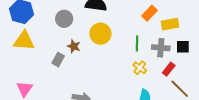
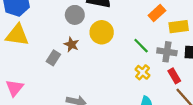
gray circle: (64, 19) -> (75, 15), moved
green line: (137, 44) -> (141, 46), turned -49
red rectangle: (169, 69) -> (174, 76), turned -72

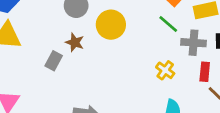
green line: (141, 46) -> (168, 24), moved
red rectangle: (174, 76) -> (205, 72), turned 40

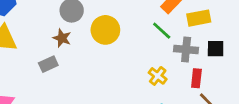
brown star: (75, 42) -> (62, 38), moved
gray rectangle: (54, 61) -> (48, 64), turned 36

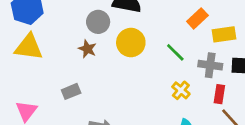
green line: (162, 31) -> (175, 52), moved
gray rectangle: (48, 64) -> (71, 91), moved

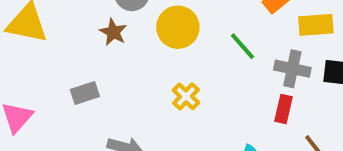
yellow cross: (181, 90) -> (186, 96), moved
red rectangle: (219, 94) -> (284, 109), moved

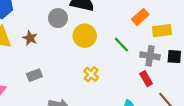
brown star: (113, 32) -> (30, 38), moved
red rectangle: (284, 109) -> (146, 79), turned -40

